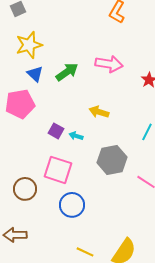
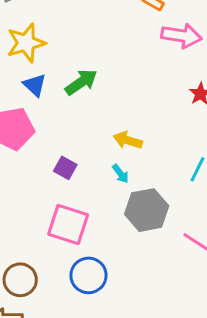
pink arrow: (109, 64) -> (181, 36), moved
cyan arrow: (76, 136) -> (120, 174), moved, turned -144
brown circle: (25, 189) -> (20, 280), moved

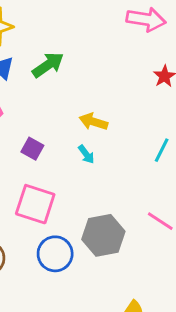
gray hexagon: (147, 210) -> (103, 235), moved

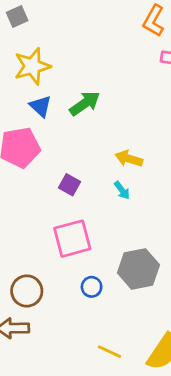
pink square: (35, 204) -> (72, 239), turned -33
blue circle: (55, 254) -> (92, 287), size x0.6

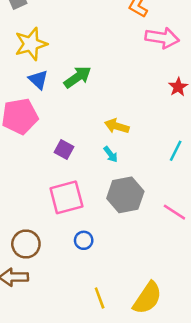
gray hexagon: (138, 269) -> (125, 195), moved
yellow line: (110, 352) -> (100, 298), turned 45

